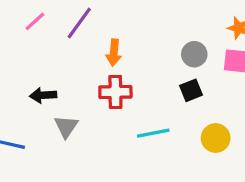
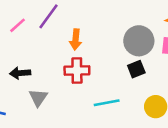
pink line: (35, 21) -> (18, 25), moved
gray circle: (194, 54) -> (139, 41), size x1.5

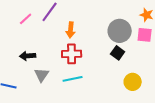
black square: (136, 69) -> (118, 53), turned -32
cyan line: (107, 103) -> (73, 79), moved

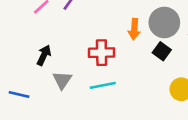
orange arrow: (71, 30) -> (134, 29), moved
black arrow: (28, 56) -> (44, 55), turned 119

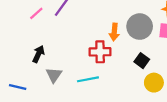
black square: (162, 51) -> (142, 61), moved
red cross: (102, 53) -> (100, 52), moved

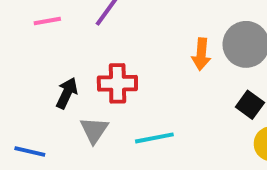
pink line: (36, 13) -> (47, 21), moved, turned 32
red cross: (100, 52) -> (117, 83), moved

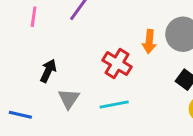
pink line: (47, 21) -> (34, 17), turned -72
red cross: (117, 83) -> (117, 64), moved, turned 32

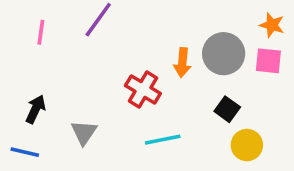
black arrow: (48, 71) -> (36, 109), moved
cyan line: (114, 105) -> (163, 140), moved

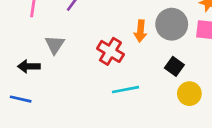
black arrow: (36, 109) -> (29, 66), turned -115
gray triangle: (84, 132) -> (55, 45), moved

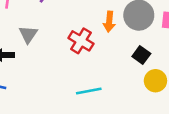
cyan line: (125, 90) -> (89, 91), moved

